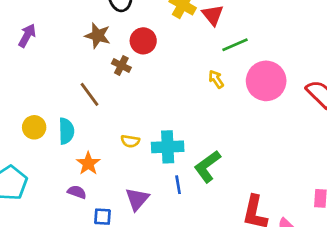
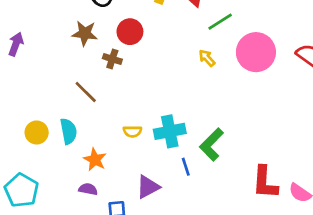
purple triangle: (137, 199) -> (148, 187), turned 30

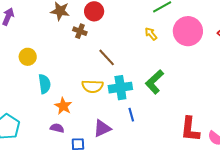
brown line: (86, 92) -> (107, 57), moved
yellow semicircle: (132, 131) -> (92, 86), size x1.5
yellow circle: (37, 132) -> (28, 57), moved
green L-shape: (212, 144) -> (154, 82), moved

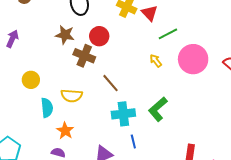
brown cross: (80, 31) -> (84, 56), size x1.5
yellow semicircle: (92, 86) -> (72, 96), moved

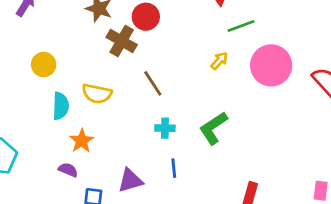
yellow arrow: (156, 61) -> (219, 61), turned 72
cyan cross: (123, 114) -> (165, 128), size x0.6

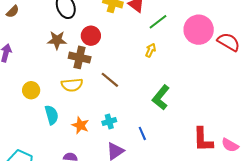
pink circle: (271, 65) -> (199, 30), moved
yellow semicircle: (97, 94) -> (72, 85), moved
cyan cross: (165, 128) -> (109, 122), moved
orange star: (82, 141) -> (80, 125), moved

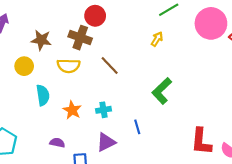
brown star: (57, 40) -> (41, 40), moved

